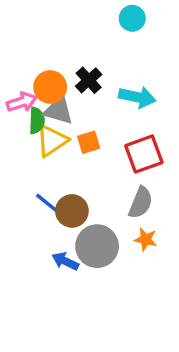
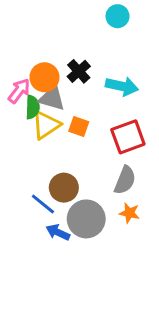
pink arrow: (22, 102) -> (19, 91), turned -35
orange square: (89, 142) -> (79, 126), turned 36
blue line: (48, 204) -> (43, 204), moved

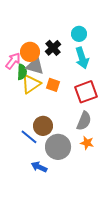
cyan circle: (118, 16) -> (79, 34), moved
cyan arrow: (122, 86) -> (82, 58), turned 60
blue arrow: (58, 232) -> (39, 167), moved

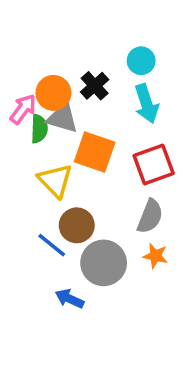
yellow triangle: (31, 84) -> (55, 181), moved, turned -40
orange square: (53, 85) -> (95, 152), size x1.6

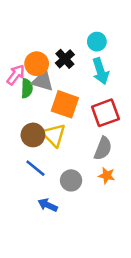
yellow triangle: (55, 181) -> (54, 135), moved
brown circle: (77, 225) -> (33, 135), moved
gray circle: (104, 263) -> (71, 180), size x0.7

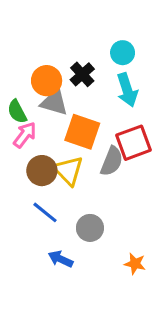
pink arrow: (16, 75) -> (25, 135), moved
green semicircle: (27, 88) -> (17, 112), moved, turned 150
gray semicircle: (103, 149) -> (112, 161), moved
orange star: (107, 176) -> (135, 264), moved

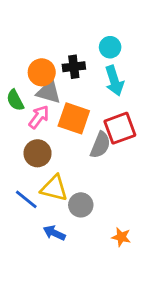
black cross: (82, 74) -> (74, 67), turned 35
pink arrow: (25, 135) -> (39, 117), moved
yellow triangle: (68, 171) -> (54, 188), moved, turned -32
blue line: (45, 212) -> (26, 199), moved

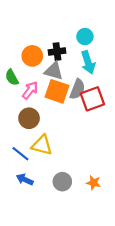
gray triangle: (49, 92) -> (54, 71), moved
gray semicircle: (100, 145) -> (77, 89), moved
gray circle: (81, 205) -> (62, 182), moved
blue arrow: (54, 233) -> (25, 180), moved

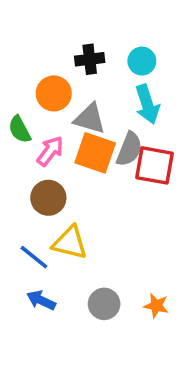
black cross: (57, 52) -> (90, 59), moved
red square: (92, 99) -> (154, 165), turned 30

